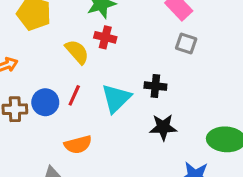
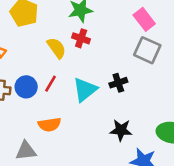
gray square: (186, 43) -> (147, 50), size x1.5
black cross: (155, 86) -> (118, 83), turned -30
black star: (163, 127) -> (121, 130), moved

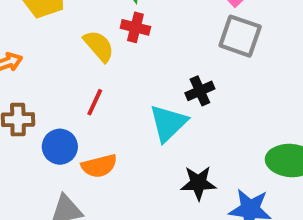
blue circle: (26, 87) -> (60, 147), moved
cyan triangle: (85, 90) -> (168, 123), moved
black star: (121, 130) -> (198, 183), moved

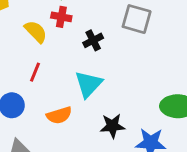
black cross: (200, 91) -> (93, 40), moved
orange semicircle: (99, 166) -> (59, 115), moved

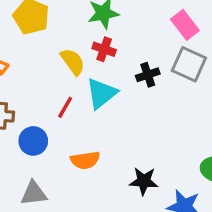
black cross: (93, 40) -> (148, 75), moved
cyan triangle: (88, 84) -> (101, 93), moved

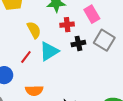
pink rectangle: (185, 25) -> (92, 14), moved
red cross: (104, 49) -> (67, 25), moved, turned -32

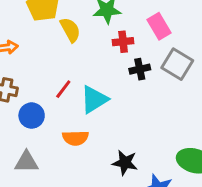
yellow semicircle: (34, 30) -> (70, 30), moved
cyan triangle: (49, 51) -> (94, 99), moved

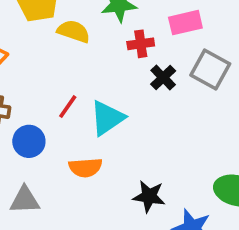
pink rectangle: (159, 26) -> (185, 23), turned -70
yellow semicircle: (70, 30) -> (74, 31), turned -40
black cross: (140, 69) -> (163, 78), turned -30

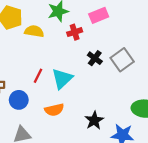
gray square: (210, 69) -> (122, 60), moved, turned 35
black cross: (163, 78) -> (95, 58), moved
black star: (149, 196) -> (94, 120), turned -30

